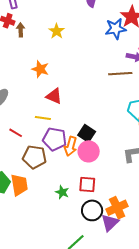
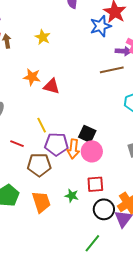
red triangle: (54, 96) -> (51, 86), moved
yellow line: (43, 118) -> (42, 125), turned 63
orange trapezoid: (19, 185) -> (41, 202), moved

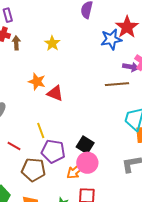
orange arrow: (73, 149) -> (76, 171), moved, turned 36

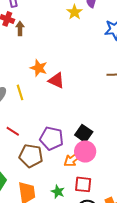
yellow star: (52, 43) -> (75, 12), moved
yellow line: (41, 131) -> (20, 92), moved

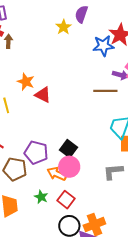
orange arrow: (73, 159) -> (57, 174), turned 60
red square: (83, 184) -> (66, 200), turned 30
green star: (58, 192) -> (41, 197), moved

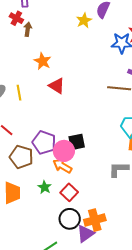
orange star: (26, 82) -> (43, 61), moved
black square: (68, 149) -> (77, 142), turned 36
pink circle: (69, 167) -> (64, 151), moved

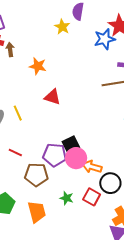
orange star: (43, 61) -> (38, 66), moved
black square: (77, 142) -> (71, 144), moved
orange arrow: (62, 166) -> (92, 167), moved
black circle: (70, 219) -> (110, 183), moved

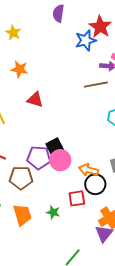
yellow star: (62, 27) -> (13, 33), moved
orange arrow: (92, 167) -> (89, 170), moved
red square: (92, 197) -> (77, 198), turned -36
green star: (67, 198) -> (53, 212), moved

